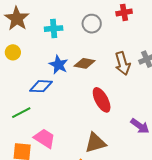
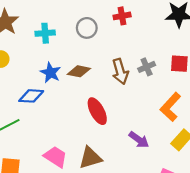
pink trapezoid: (44, 138) -> (55, 157), moved

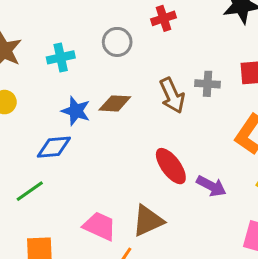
gray cross: (147, 67) -> (208, 84), turned 35
red ellipse: (97, 111) -> (171, 166), moved

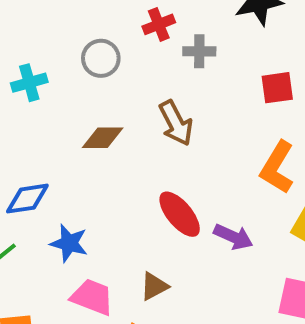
gray cross: (208, 84) -> (199, 51), moved
blue star: (76, 111) -> (69, 243), moved
brown triangle: (148, 221) -> (154, 286), size x0.7

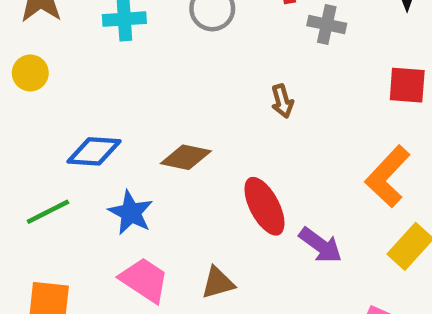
brown arrow: (176, 123) -> (282, 101), size x0.6
brown diamond: (103, 138) -> (186, 157), moved

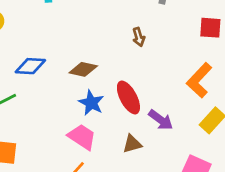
blue star: (131, 213) -> (91, 103), moved
pink trapezoid: (144, 280) -> (82, 137), moved
brown triangle: (218, 283) -> (132, 144), moved

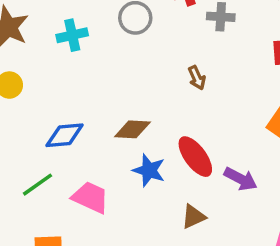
pink trapezoid: (82, 137) -> (90, 197), moved
brown triangle: (132, 144) -> (194, 217), moved

